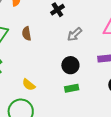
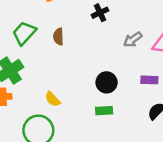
gray arrow: (75, 34) -> (133, 40), moved

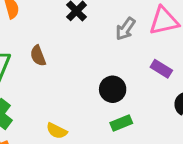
purple rectangle: (149, 80) -> (161, 69), turned 49

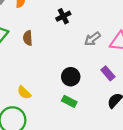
green rectangle: (121, 123) -> (69, 101), turned 32

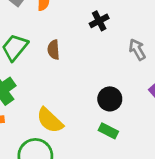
gray arrow: (92, 39) -> (137, 50), turned 98
yellow semicircle: (24, 93) -> (50, 120), size x1.5

